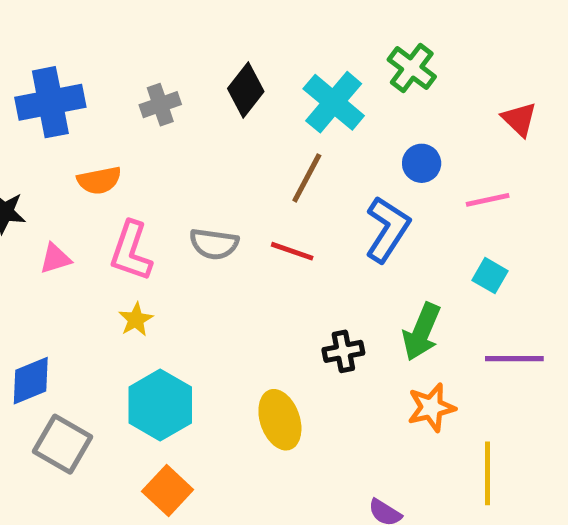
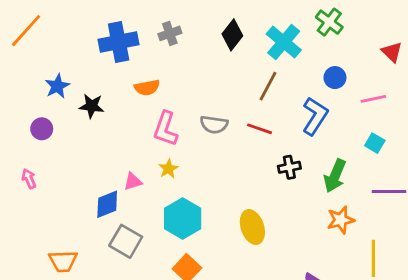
gray cross: (160, 105) -> (170, 33), moved
pink triangle: (55, 259) -> (133, 181), moved
black cross: (343, 351) -> (289, 167), moved

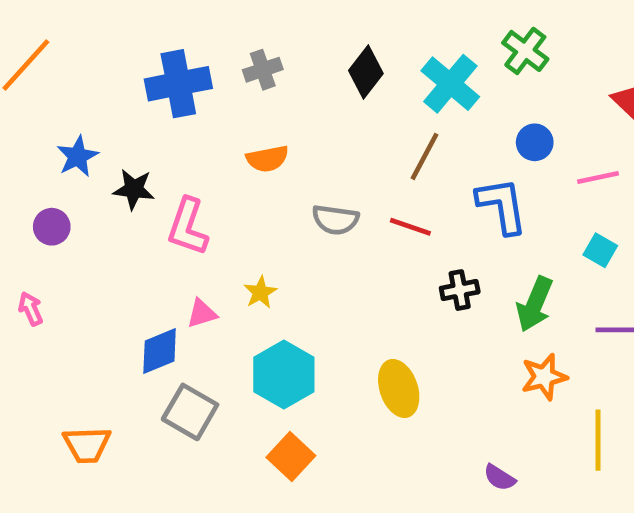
orange semicircle: (147, 88) -> (267, 159), moved
blue L-shape: (315, 116) -> (502, 206), turned -42
pink L-shape: (166, 129) -> (188, 227), moved

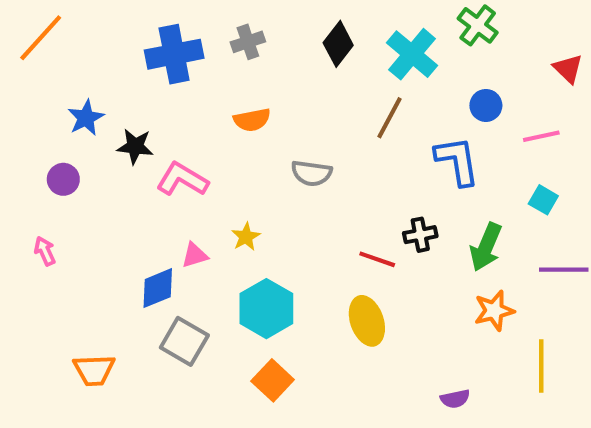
pink L-shape: (188, 227) -> (182, 179), turned 102
red line: (410, 227) -> (377, 259), moved
purple semicircle: (500, 478) -> (455, 399), turned -44

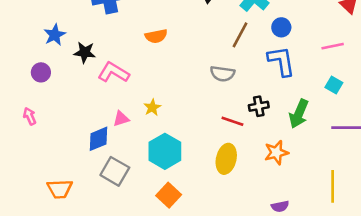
blue circle: (486, 105) -> (281, 27), moved
gray semicircle: (312, 173) -> (222, 74), moved
orange star: (494, 311) -> (276, 153), moved
yellow ellipse: (367, 321) -> (226, 159), turned 32

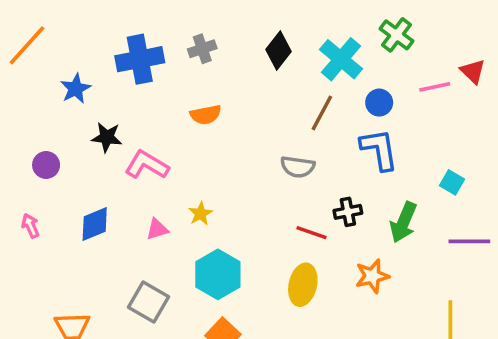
blue star: (55, 35) -> (76, 89), moved
pink line: (333, 46) -> (435, 87), moved
blue diamond: (99, 139) -> (95, 224), moved

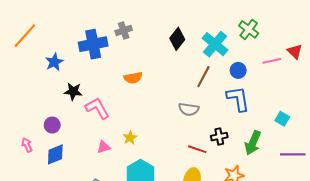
gray cross: (202, 49) -> (124, 30), moved
purple circle: (46, 165) -> (52, 125), moved
pink L-shape: (147, 165) -> (97, 108), turned 30
blue diamond: (95, 224) -> (55, 154), moved

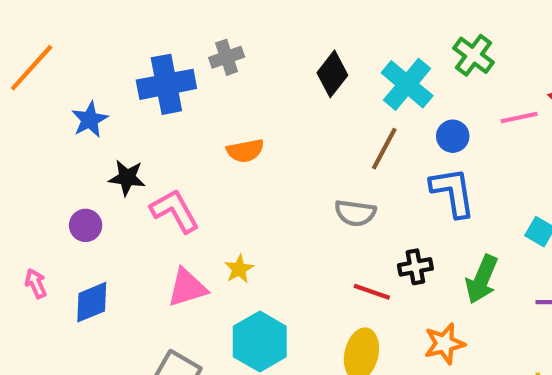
purple circle: (52, 125) -> (86, 225), moved
pink triangle: (104, 147) -> (187, 288), size x1.5

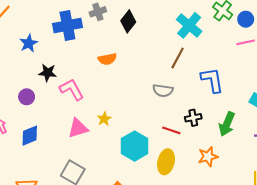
black diamond: (332, 74) -> (128, 21), moved
blue circle: (453, 136) -> (246, 19), moved
cyan hexagon: (260, 342) -> (135, 146), moved

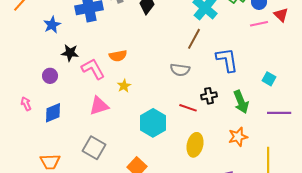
orange semicircle: (107, 59) -> (118, 56), moved
yellow star: (104, 119) -> (124, 86), moved
green arrow: (227, 124) -> (241, 102), turned -45
orange star: (208, 157) -> (238, 137), moved
yellow ellipse: (166, 162) -> (195, 145), moved

